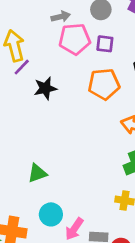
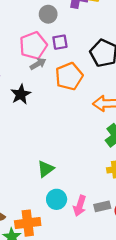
gray arrow: (61, 17) -> (38, 64), moved
green triangle: (37, 173) -> (46, 169), moved

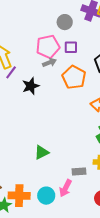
orange pentagon: (69, 76) -> (74, 77), turned -30
cyan circle: (57, 199) -> (46, 196), moved
gray rectangle: (102, 206) -> (79, 172), moved

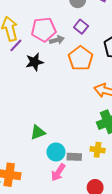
pink pentagon: (48, 47) -> (44, 29), moved
purple square: (71, 47) -> (81, 27), turned 32
cyan circle: (46, 196) -> (56, 152), moved

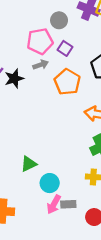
pink pentagon: (44, 29) -> (40, 41), moved
black star: (34, 62) -> (14, 79), moved
gray rectangle: (74, 157) -> (68, 204), moved

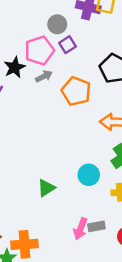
purple square: (65, 48) -> (68, 45), moved, turned 32
black star: (14, 79) -> (15, 67), moved
cyan circle: (50, 183) -> (89, 175), moved

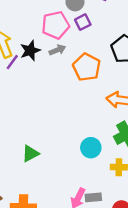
black star: (15, 67) -> (30, 51), moved
green triangle: (46, 188) -> (30, 154), moved

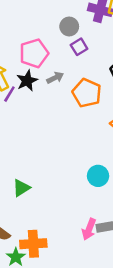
pink pentagon: (56, 25) -> (34, 53), moved
green triangle: (30, 154) -> (21, 188), moved

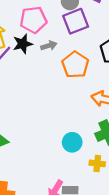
purple square: (79, 47) -> (76, 21), size x1.6

